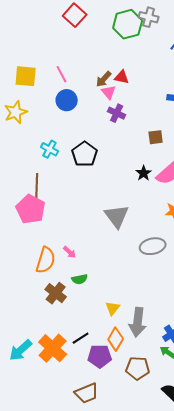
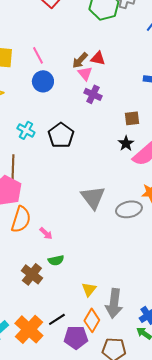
black star: (144, 173) -> (126, 143), moved
gray ellipse: (153, 246) -> (129, 209), moved
orange semicircle: (46, 260) -> (21, 219), moved

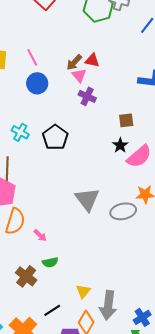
black line: (57, 319) -> (52, 310), moved

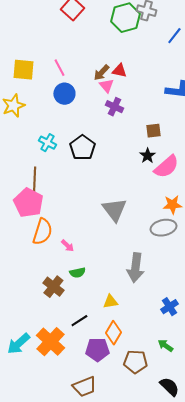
gray ellipse: (123, 211) -> (163, 228), moved
yellow triangle: (83, 291) -> (110, 302), turned 42
gray arrow: (108, 305) -> (135, 268), moved
blue cross: (142, 317) -> (169, 307), moved

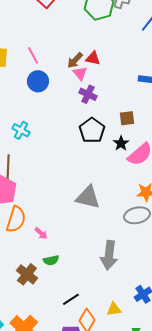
black pentagon: (82, 148) -> (92, 130), moved
gray triangle: (114, 210) -> (88, 197), turned -40
yellow triangle: (110, 302) -> (114, 309), moved
black line: (79, 321) -> (71, 299), moved

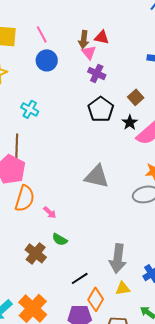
brown arrow: (75, 60) -> (84, 39), turned -36
brown square: (127, 118) -> (136, 97), turned -35
gray arrow: (109, 255) -> (118, 258), moved
green semicircle: (51, 260) -> (60, 239), turned 42

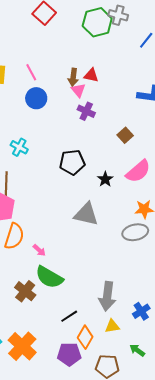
black pentagon: (101, 109) -> (72, 162), moved, turned 30
black star: (130, 122) -> (105, 179), moved
green semicircle: (60, 239) -> (49, 277), size x1.8

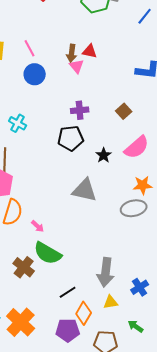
purple cross: (86, 111) -> (80, 110), moved, turned -30

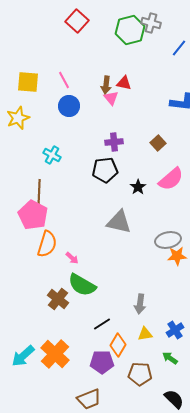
orange star: (143, 185) -> (177, 256), moved
gray arrow: (106, 272) -> (140, 304), size x0.7
blue cross: (140, 287) -> (175, 330), moved

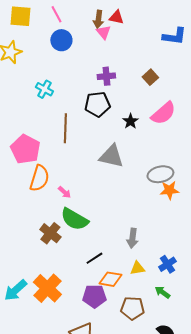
brown line: (39, 194) -> (65, 128), moved
orange diamond: (118, 345) -> (110, 279), turned 70

